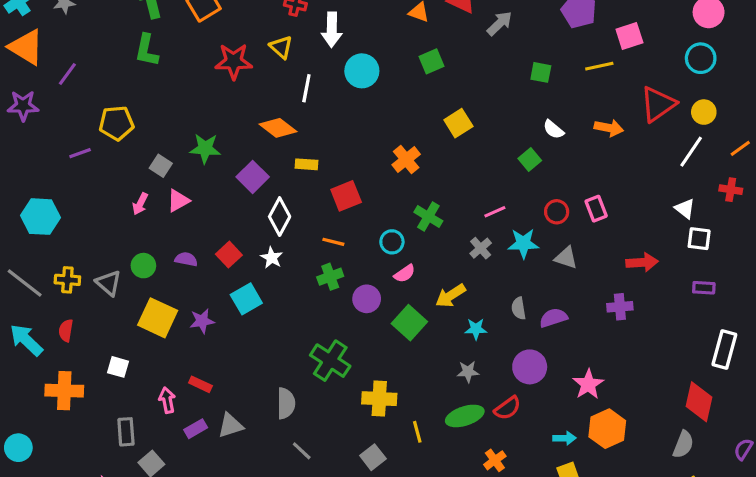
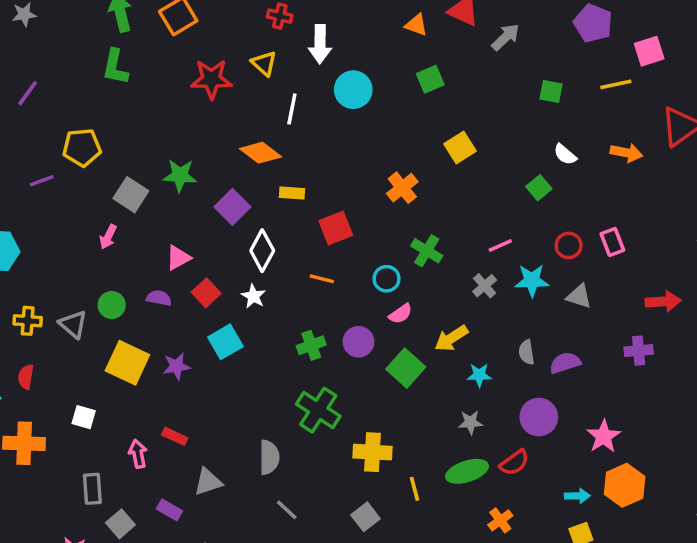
gray square: (161, 166) -> (131, 195), size x1.4
pink triangle: (178, 201) -> (178, 258), moved
green cross: (330, 277) -> (311, 345), moved
purple rectangle: (196, 429) -> (169, 510), moved, turned 60

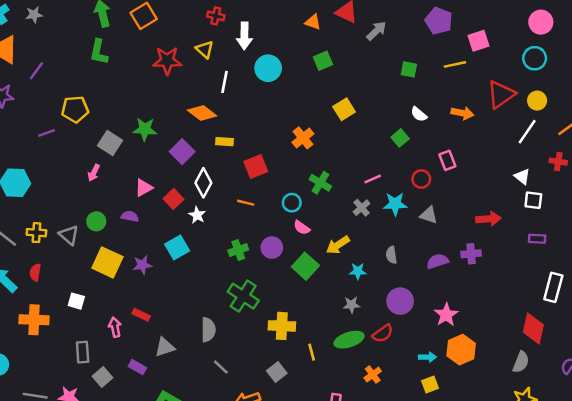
pink rectangle: (612, 242) -> (447, 160), moved
red square: (206, 293) -> (173, 199), moved
pink semicircle: (401, 314) -> (302, 228), turned 70
purple semicircle: (565, 363) -> (437, 261), moved

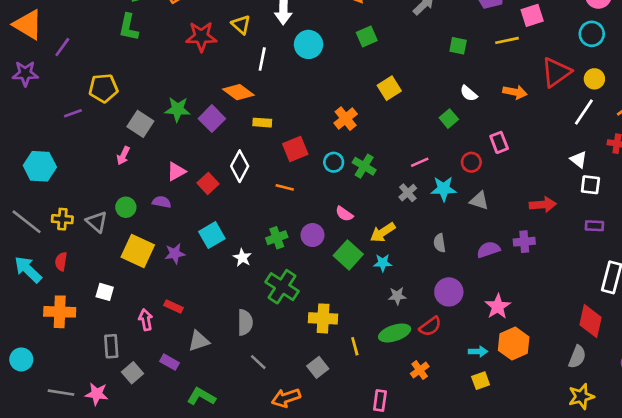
purple square: (182, 152) -> (212, 119), moved
cyan circle: (292, 203) -> (334, 162), moved
white star: (197, 215) -> (242, 258), moved
cyan star: (358, 271) -> (383, 263), moved

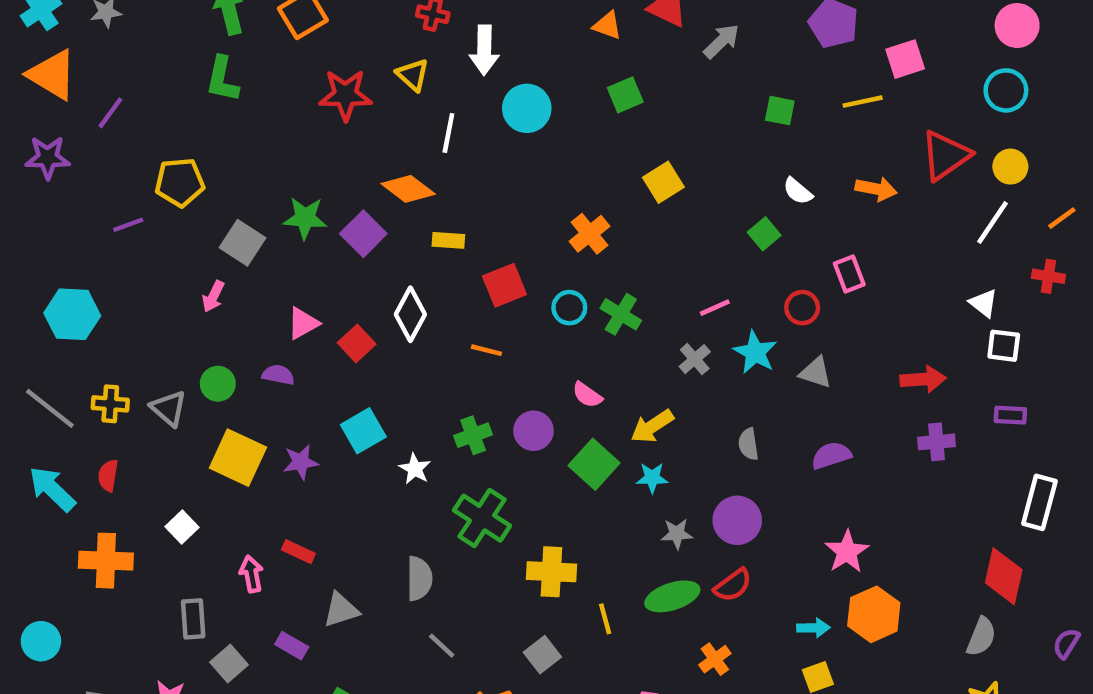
cyan star: (444, 189) -> (755, 352), turned 30
purple cross: (524, 242) -> (936, 442), moved
white square: (105, 292) -> (182, 527), turned 30
purple circle: (449, 292) -> (737, 520), moved

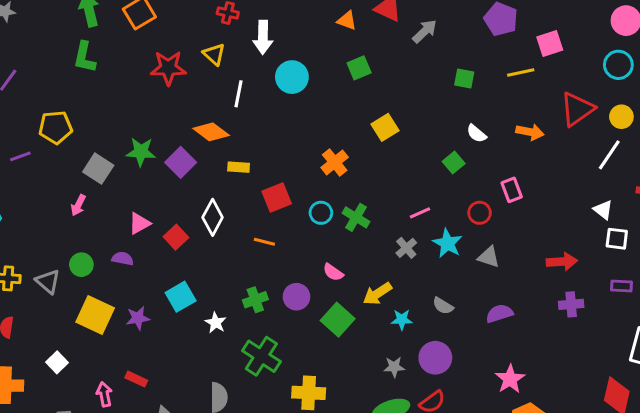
gray semicircle: (748, 444) -> (443, 306), turned -50
cyan star: (652, 478) -> (402, 320), moved

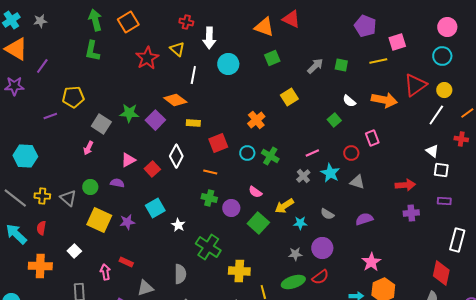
orange triangle: (347, 21) -> (264, 27), size x1.5
gray arrow: (425, 31) -> (315, 66), moved
red star: (168, 68) -> (147, 58), turned -30
orange arrow: (530, 132) -> (384, 100), size x1.4
green cross: (255, 300) -> (209, 198), moved, turned 35

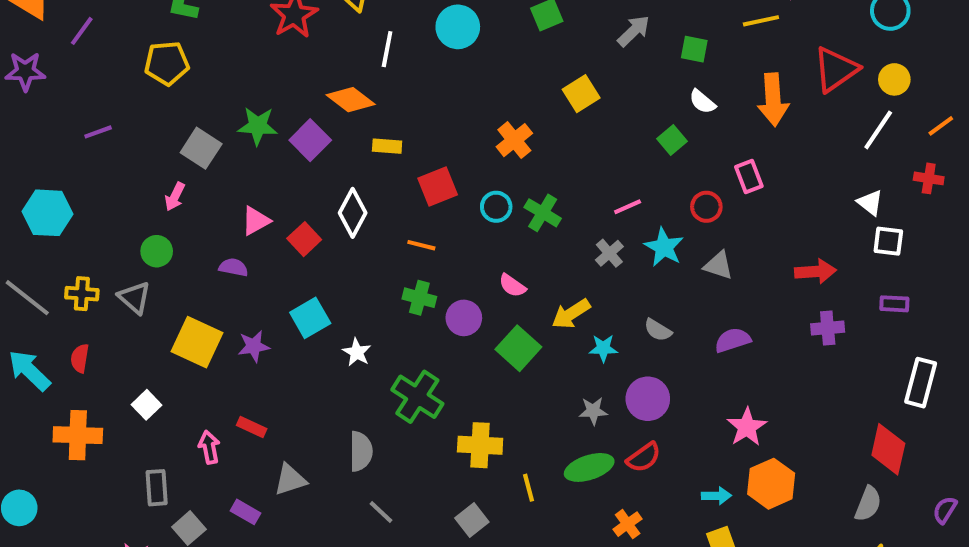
green square: (341, 65) -> (694, 49), moved
yellow pentagon: (73, 97) -> (167, 63), moved
orange arrow: (384, 100) -> (773, 100), turned 75
green circle: (90, 187) -> (157, 251), moved

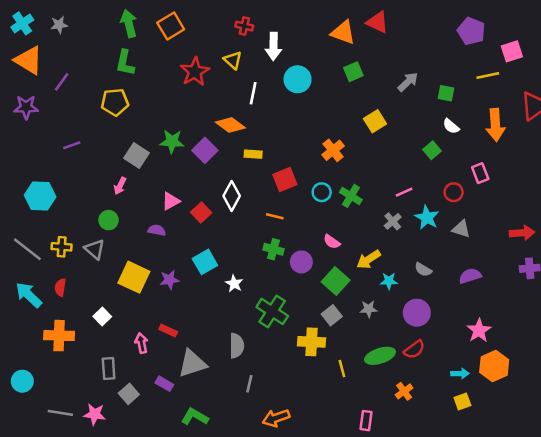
gray star: (593, 411) -> (369, 309), moved
gray triangle: (290, 480) -> (192, 363), size x1.4
gray line: (381, 512) -> (249, 384), turned 60
gray square: (472, 520) -> (332, 315), moved

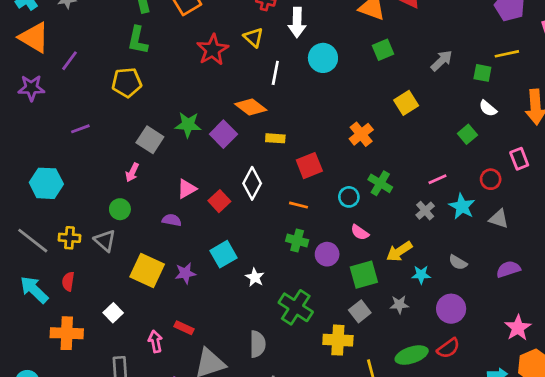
yellow line: (488, 75) -> (507, 54), moved
cyan circle: (322, 192) -> (349, 197), moved
green square: (336, 281) -> (364, 275), turned 32

